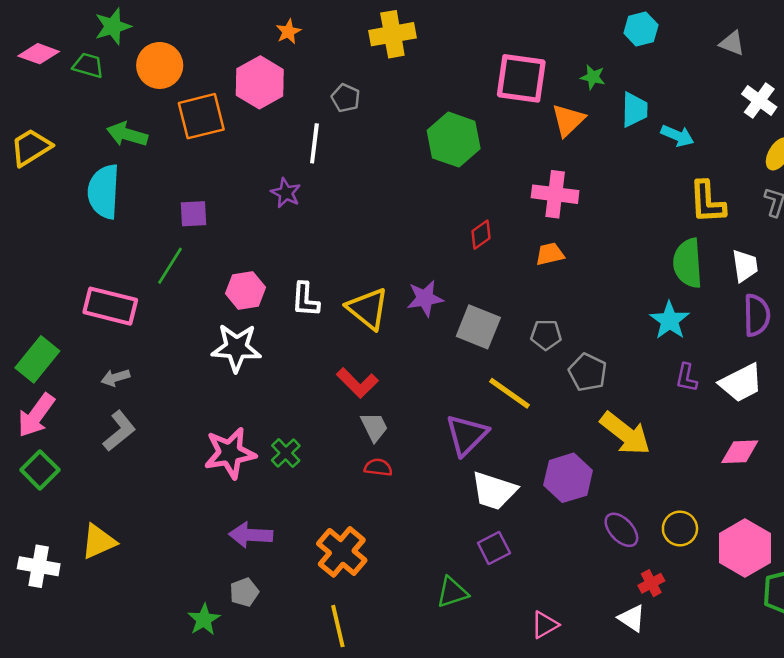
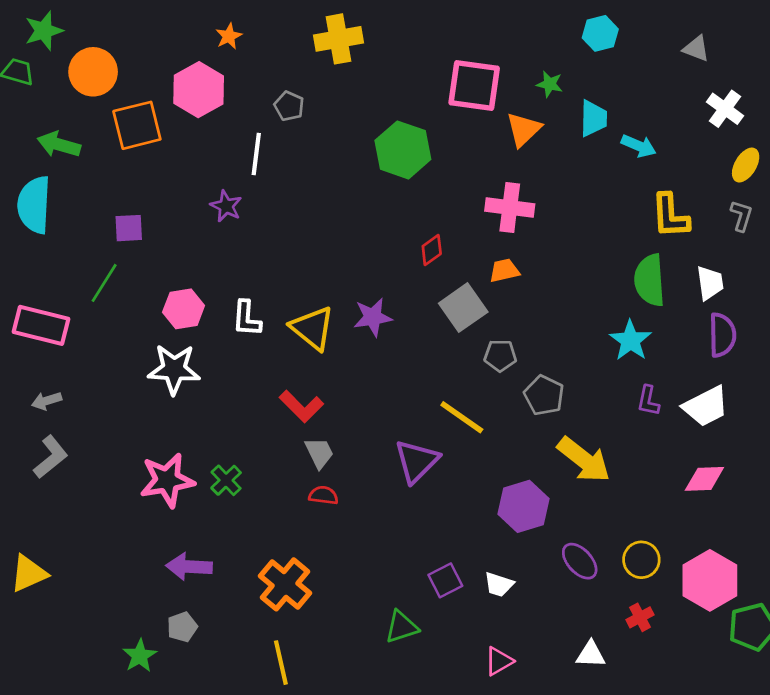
gray square: (478, 327) -> (463, 308), moved, turned 33
white trapezoid: (494, 491) -> (499, 584), moved, size x0.6
red cross: (651, 583) -> (640, 617), moved
white triangle: (632, 618) -> (591, 654), turned -32

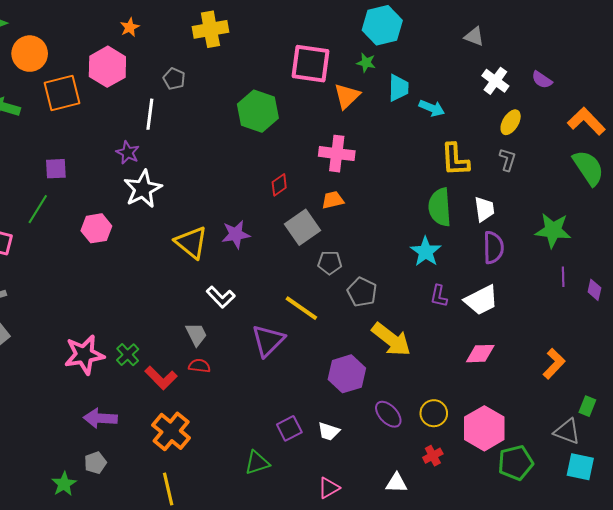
cyan hexagon: (600, 33) -> (382, 25), moved, size x1.5
white L-shape: (247, 319) -> (221, 297), moved, turned -48
white star: (174, 369) -> (143, 189), moved, turned -30
red L-shape: (301, 406) -> (161, 378), moved

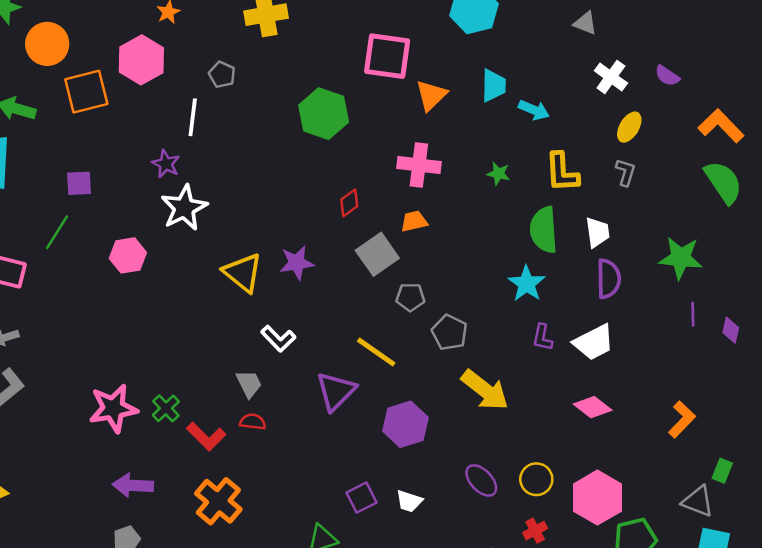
green star: (366, 63) -> (498, 174), moved
pink diamond: (480, 354) -> (593, 407), turned 40
purple hexagon: (347, 374) -> (405, 424), moved

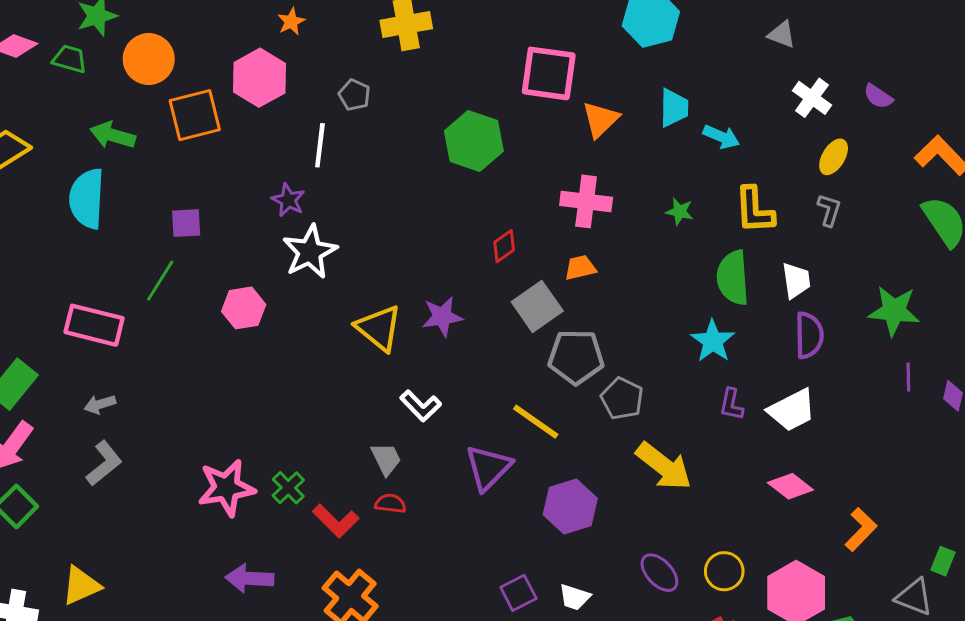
gray pentagon: (410, 297) -> (576, 357), size x1.6
orange L-shape: (682, 419) -> (861, 529), moved

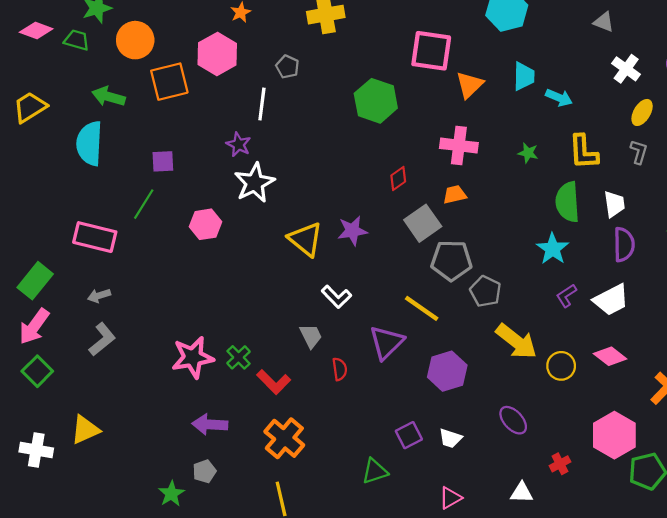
purple L-shape: (731, 404) -> (566, 296), turned 45
red semicircle: (390, 504) -> (340, 369), moved, turned 75
yellow circle: (724, 571) -> (561, 366), moved

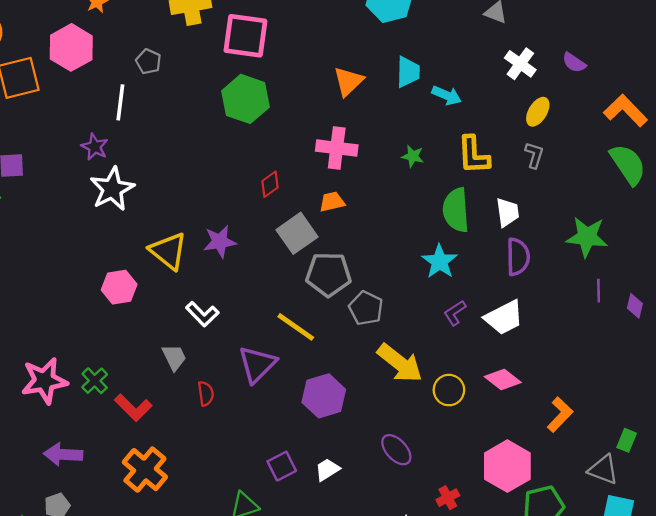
pink square: (431, 51) -> (245, 36), moved
pink hexagon: (205, 224) -> (119, 287), moved
white trapezoid: (450, 438) -> (327, 470), turned 130

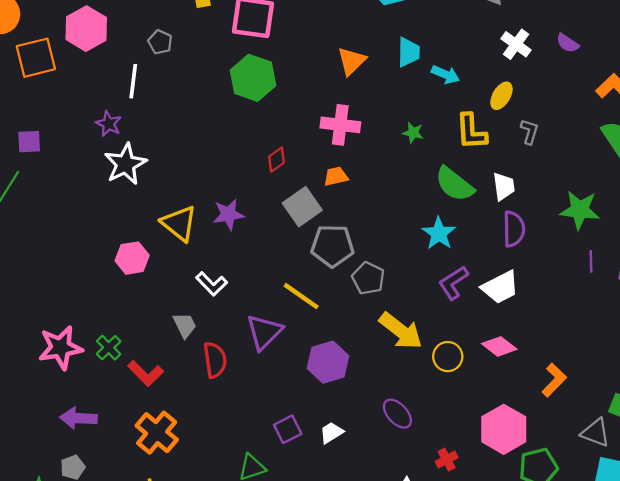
yellow ellipse: (538, 112) -> (501, 96), moved
green semicircle: (456, 210) -> (454, 184), turned -48
purple L-shape: (455, 313) -> (453, 283), size x1.4
red semicircle: (206, 394) -> (215, 360), size x1.5

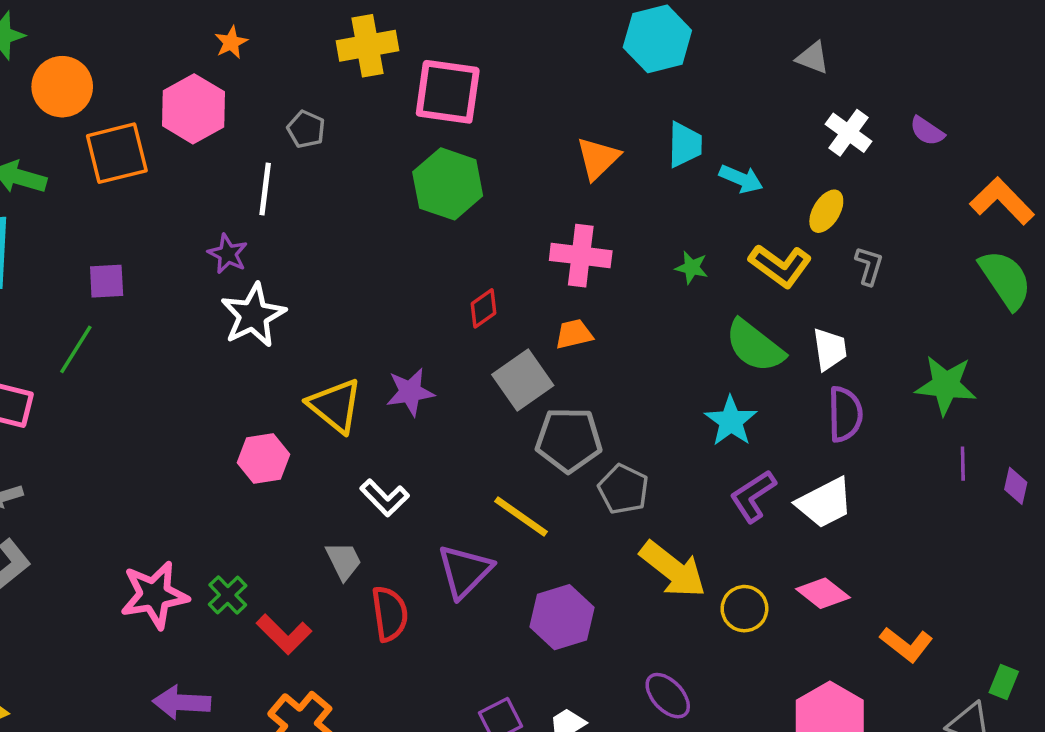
yellow L-shape: (471, 132) -> (780, 266), turned -51
orange L-shape: (554, 380) -> (907, 644), turned 84

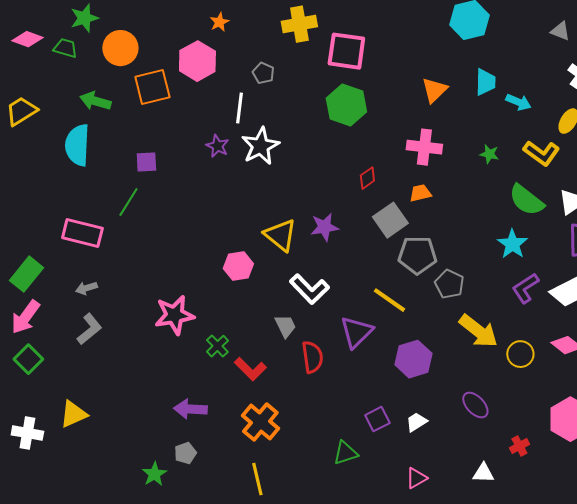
white star: (253, 315) -> (260, 146), moved
white L-shape: (385, 498) -> (309, 289), size x1.4
pink star: (154, 595) -> (174, 315), moved

